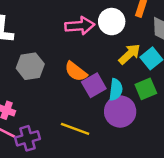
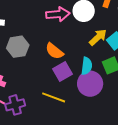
purple square: (94, 85) -> (63, 71), moved

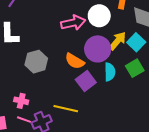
purple circle: (90, 84) -> (98, 49), moved
yellow line: (54, 97) -> (66, 109), moved

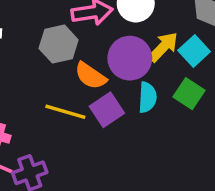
gray hexagon: (36, 62) -> (59, 44), moved
green square: (135, 68) -> (189, 94), turned -30
yellow line: (66, 109) -> (65, 112), moved

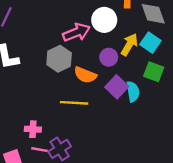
purple circle: (130, 58) -> (109, 57), size x0.6
cyan semicircle: (147, 97) -> (133, 92), moved
purple square: (107, 110) -> (117, 87), moved

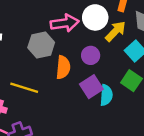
yellow arrow: (129, 45) -> (116, 31), moved
orange semicircle: (85, 75) -> (63, 67), turned -120
yellow line: (74, 103) -> (24, 88), moved

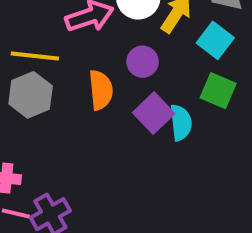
gray hexagon: (41, 45) -> (31, 95), moved
yellow line: (24, 88) -> (35, 56), moved

